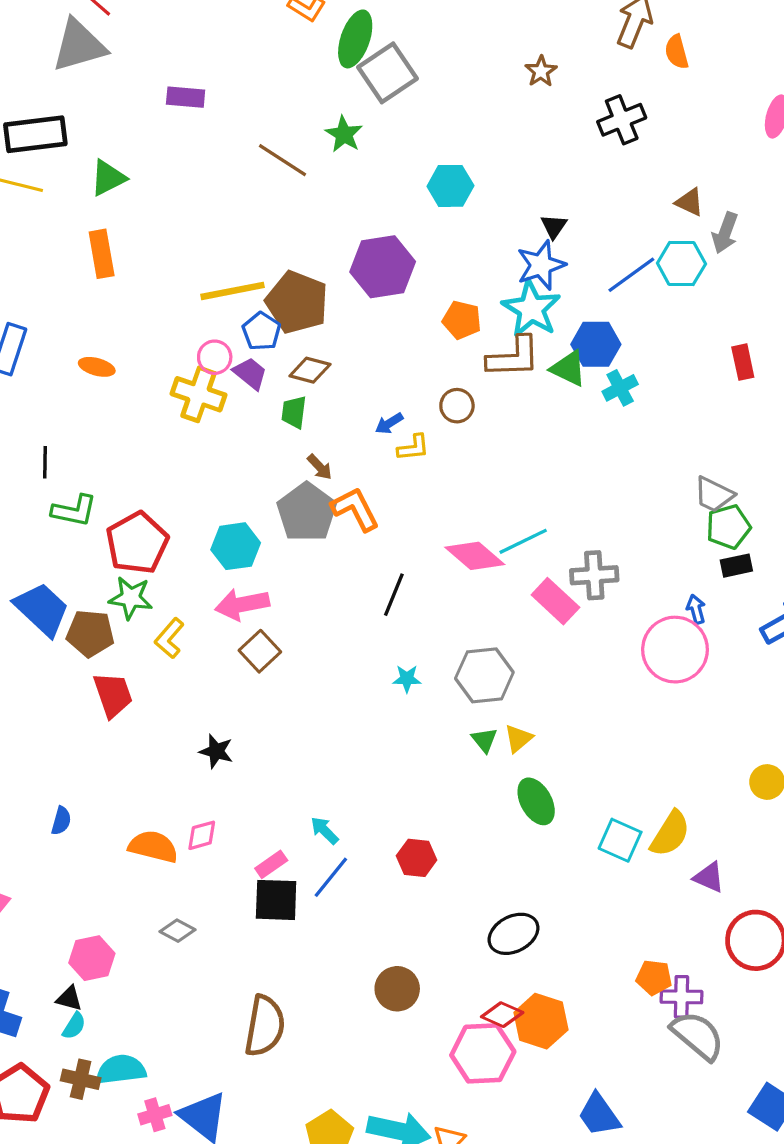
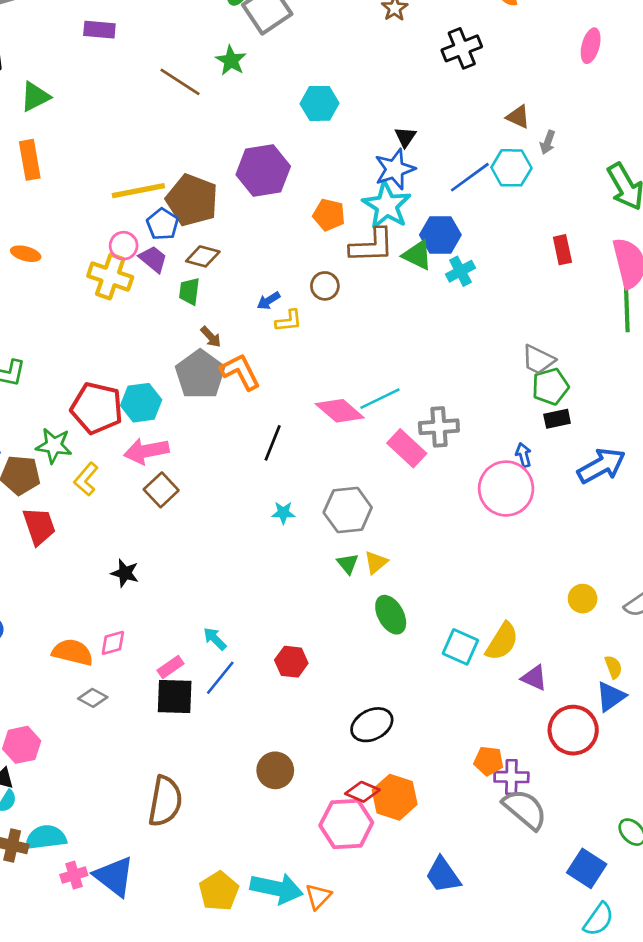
gray arrow: (725, 233) -> (548, 142), size x0.7
red pentagon: (137, 543) -> (97, 408), moved, turned -30
gray diamond: (178, 931) -> (93, 698), moved

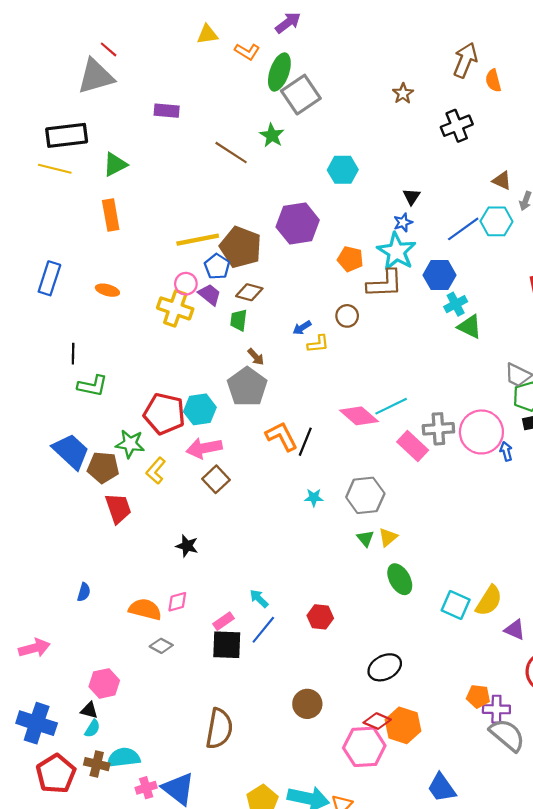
blue star: (395, 169) -> (403, 222), size x0.6
green triangle: (417, 255) -> (470, 327), moved
orange L-shape: (240, 372) -> (282, 436), moved
pink circle: (506, 489) -> (481, 432), moved

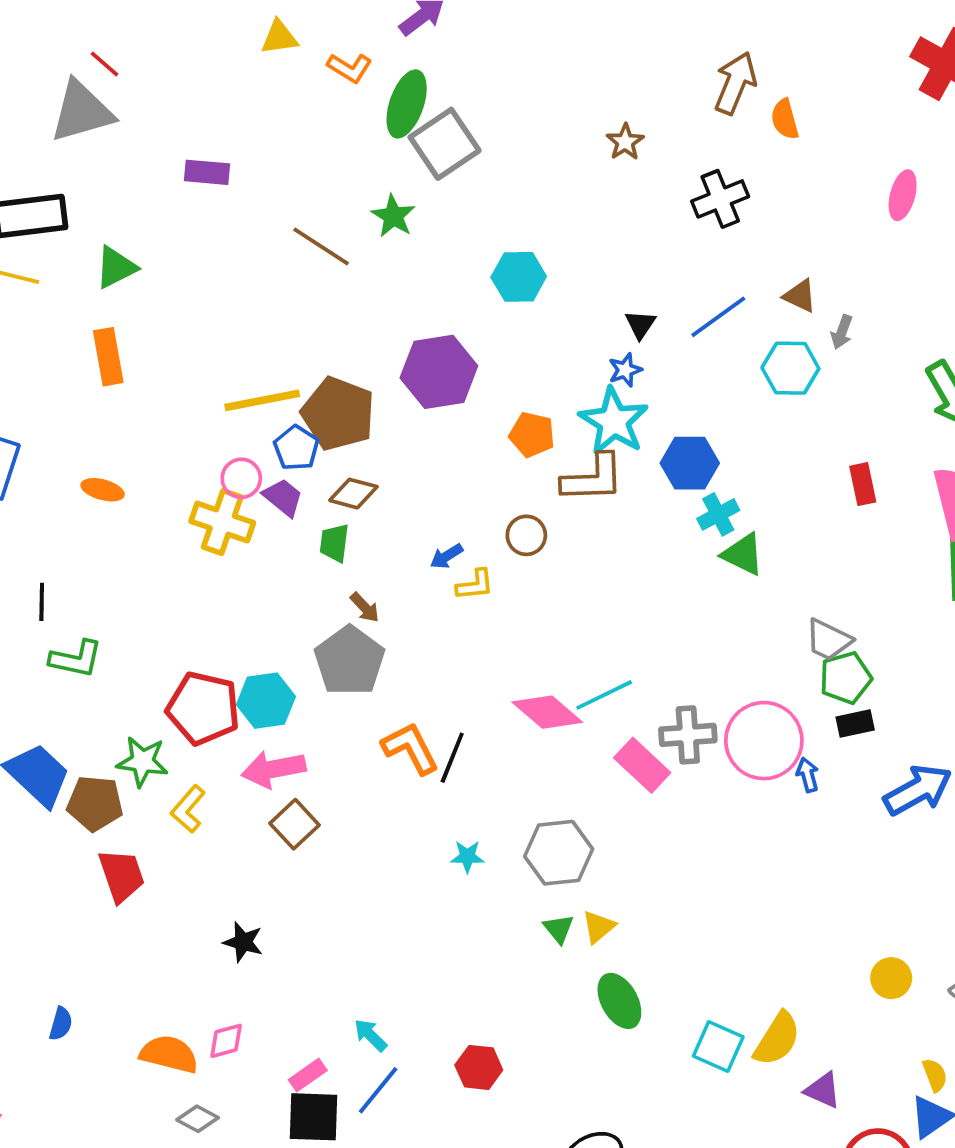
blue line: (463, 229) -> (718, 317), moved

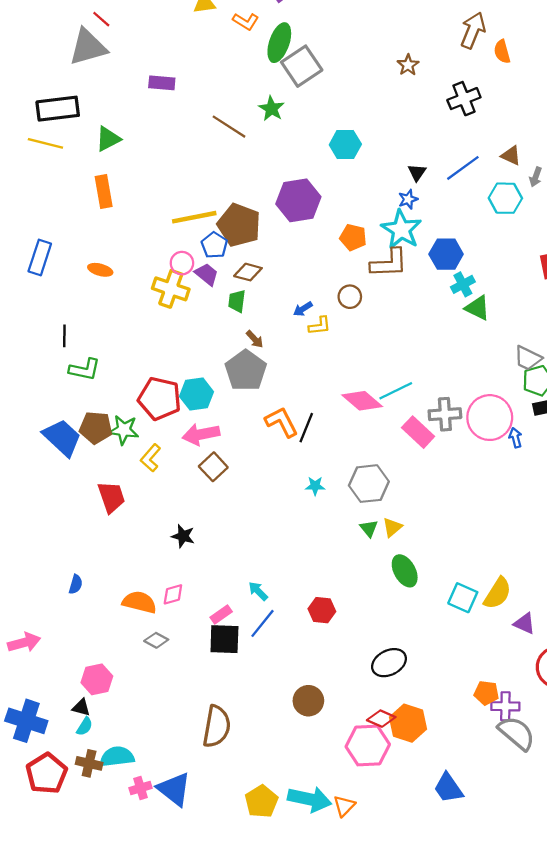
brown pentagon: (95, 803) -> (96, 428), moved

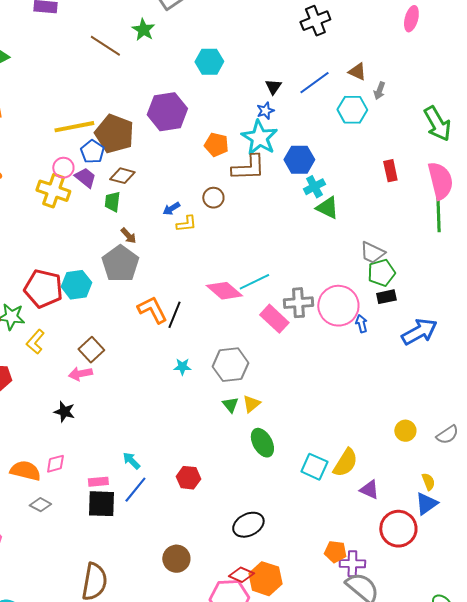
pink arrow: (201, 434) -> (80, 374), moved, size x0.7
pink rectangle: (221, 615) -> (98, 482), turned 30

